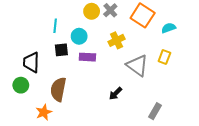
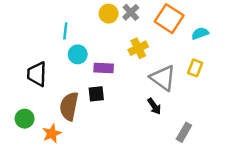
cyan circle: (79, 36) -> (78, 54), moved
black square: (61, 50) -> (96, 94), moved
green circle: (21, 85) -> (25, 119), moved
black arrow: (116, 93) -> (154, 106), moved, turned -80

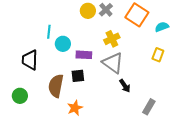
cyan line: (65, 31) -> (49, 32), moved
gray triangle: (163, 78) -> (113, 63), moved
orange star: (52, 133) -> (75, 108), moved

